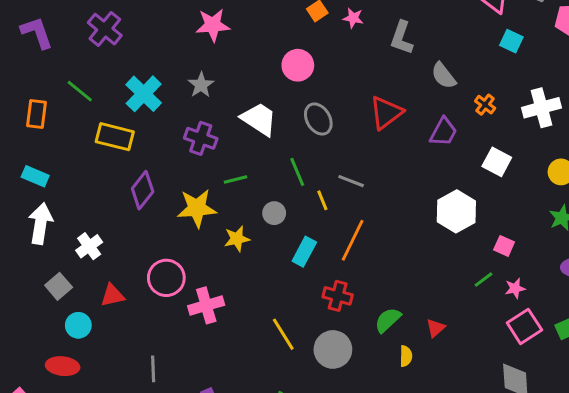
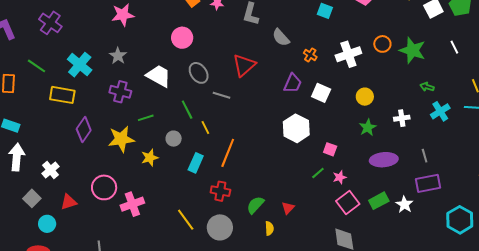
purple trapezoid: (443, 132) -> (293, 83), moved
gray line: (351, 181) -> (222, 95), moved

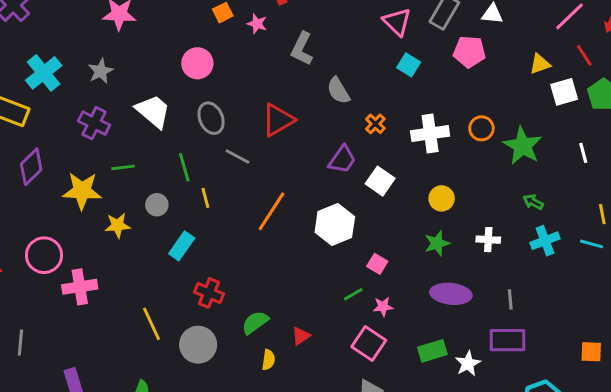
orange line: (228, 153) -> (272, 211), moved
pink square: (348, 202) -> (369, 343), moved, turned -30

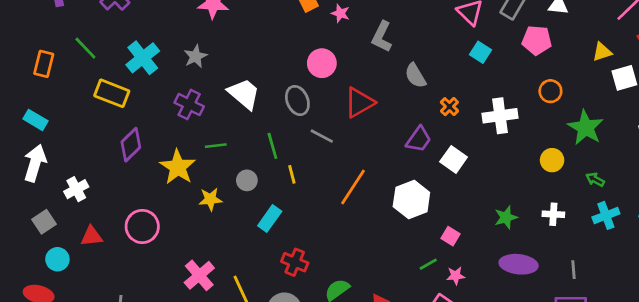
pink circle: (197, 63) -> (322, 63), moved
orange circle: (481, 128) -> (550, 91), moved
yellow star: (82, 191) -> (178, 167), turned 30
yellow circle: (442, 198) -> (552, 160), moved
pink cross: (80, 287) -> (199, 275), moved, turned -32

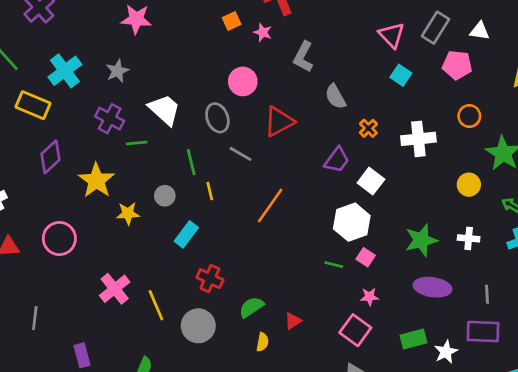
green line: (216, 146) -> (137, 143), moved
white hexagon: (411, 199) -> (352, 222), moved
green star: (506, 217) -> (421, 240), size x1.4
green line: (428, 264) -> (334, 265), moved, turned 42

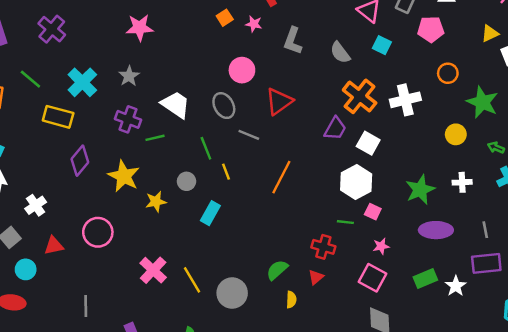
gray semicircle: (335, 97) -> (340, 53), moved
orange cross: (368, 128) -> (360, 96), size x2.0
red cross: (210, 279) -> (323, 247), moved

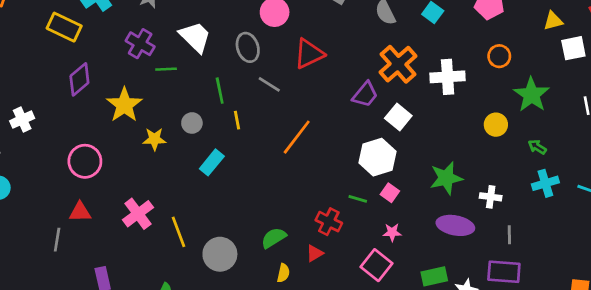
white cross: (462, 182) -> (491, 197), moved
red triangle: (54, 246) -> (80, 212), moved

